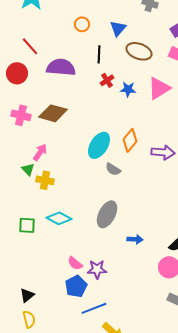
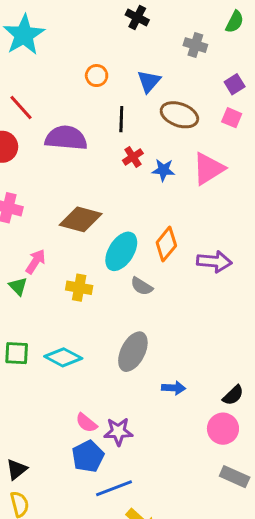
brown diamond: (53, 113) -> (81, 219), moved
yellow cross: (45, 180) -> (79, 288), moved
green square: (27, 225) -> (17, 353), moved

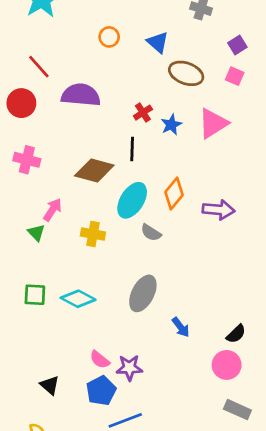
blue triangle: (149, 81) -> (158, 42), turned -30
black line: (121, 119) -> (132, 149), moved
blue star: (163, 170) -> (171, 125), turned -30
blue arrow: (174, 388) -> (181, 327), turned 50
black triangle: (17, 469) -> (50, 385), moved, turned -40

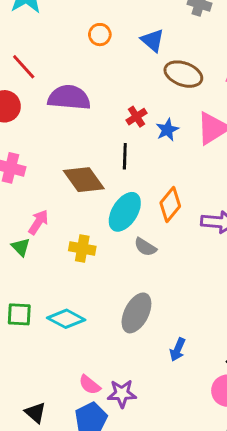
brown diamond: (94, 171) -> (84, 180), turned 39
blue arrow: (181, 327) -> (178, 350), turned 60

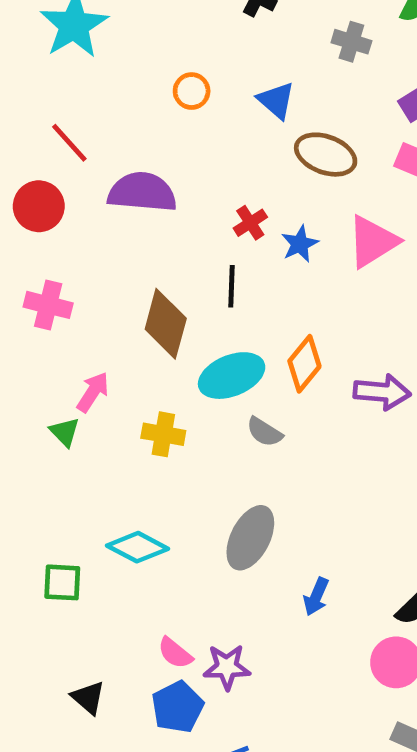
brown diamond: (84, 180) -> (166, 324), turned 51
cyan ellipse: (125, 212) -> (232, 376), turned 36
green square: (19, 314) -> (62, 582), moved

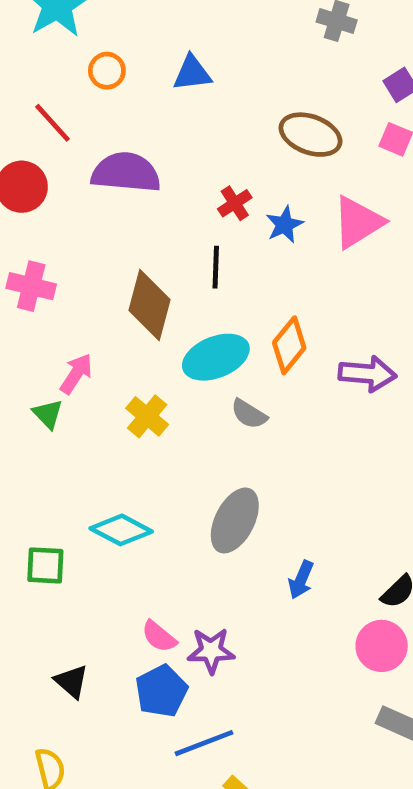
orange circle: (192, 91) -> (107, 71), moved
blue triangle: (276, 100) -> (192, 73), moved, turned -48
yellow cross: (163, 434) -> (147, 416), turned 30

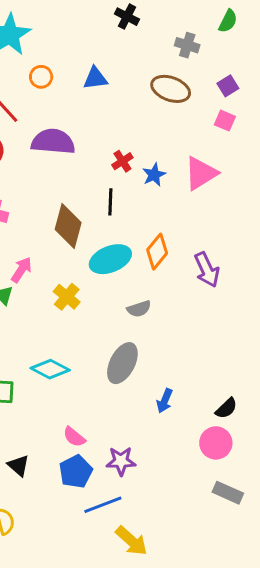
brown ellipse: (311, 135) -> (171, 89), moved
purple arrow: (367, 374) -> (207, 270), turned 60
gray semicircle: (249, 414) -> (139, 309), moved, turned -50
purple star: (211, 651) -> (121, 461), moved

